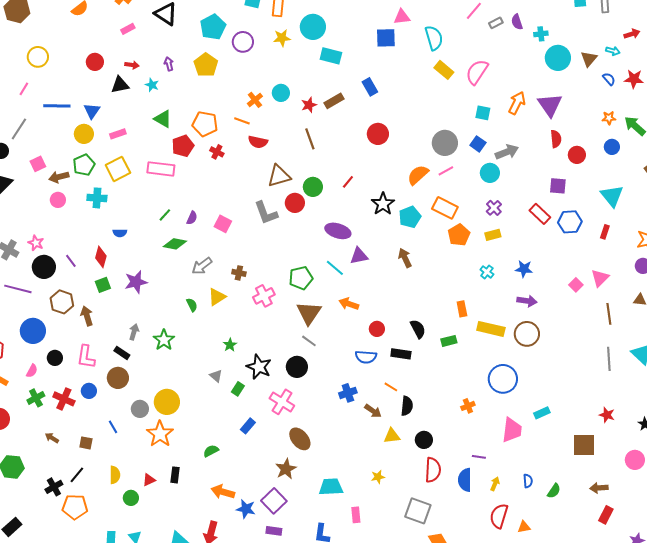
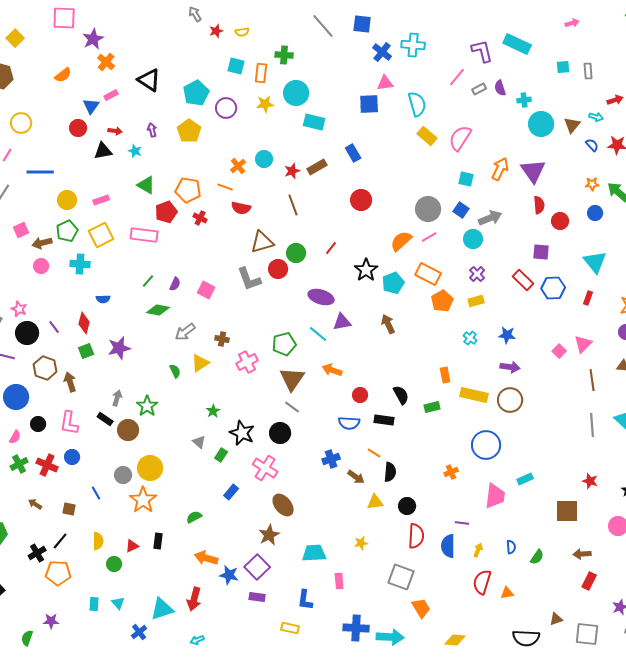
blue triangle: (92, 111) -> (91, 106), moved
brown circle: (118, 378) -> (128, 430), moved

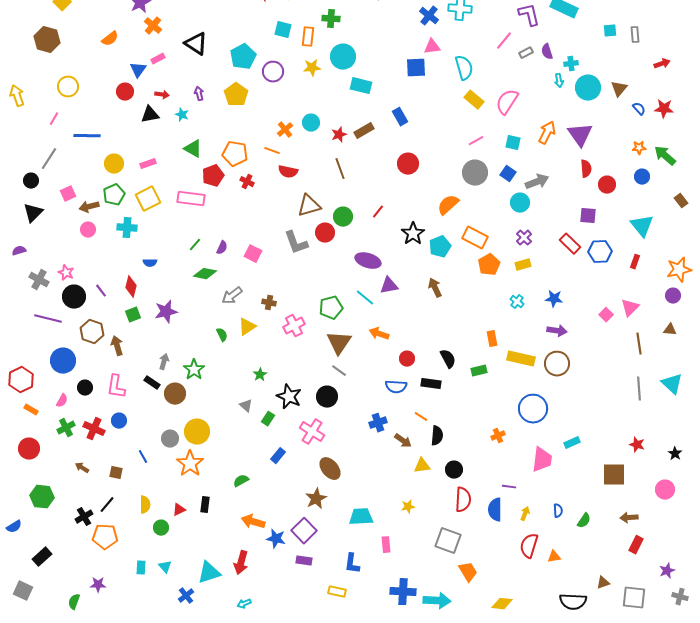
cyan arrow: (596, 117) -> (559, 81), moved, turned 64
pink line: (429, 237) -> (476, 141), moved

